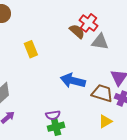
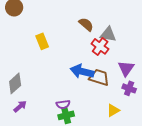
red cross: (89, 23) -> (100, 46), moved
brown trapezoid: (102, 93) -> (99, 77), moved

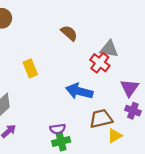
brown semicircle: (86, 24) -> (69, 33), moved
yellow rectangle: (42, 41) -> (30, 68), moved
brown trapezoid: (99, 77) -> (101, 119), moved, turned -30

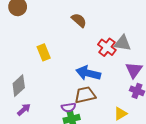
gray triangle: (109, 49) -> (122, 43), moved
brown trapezoid: (101, 119) -> (85, 95), moved

